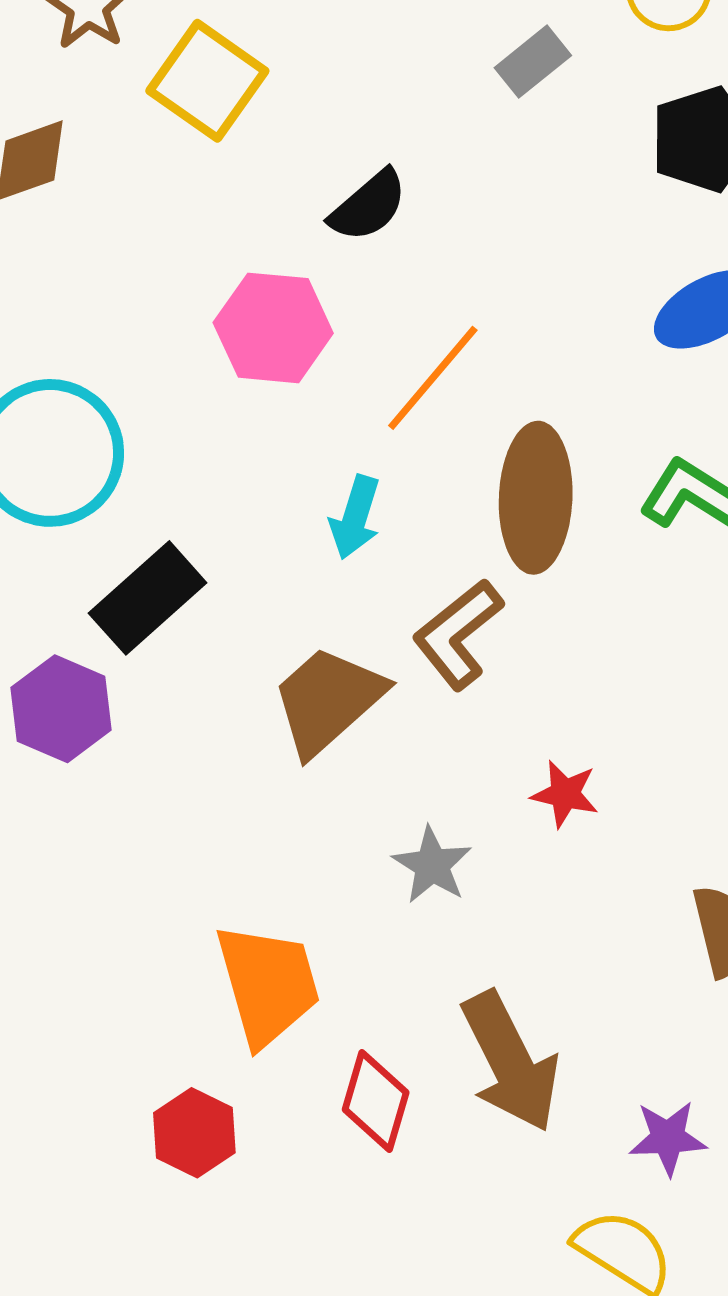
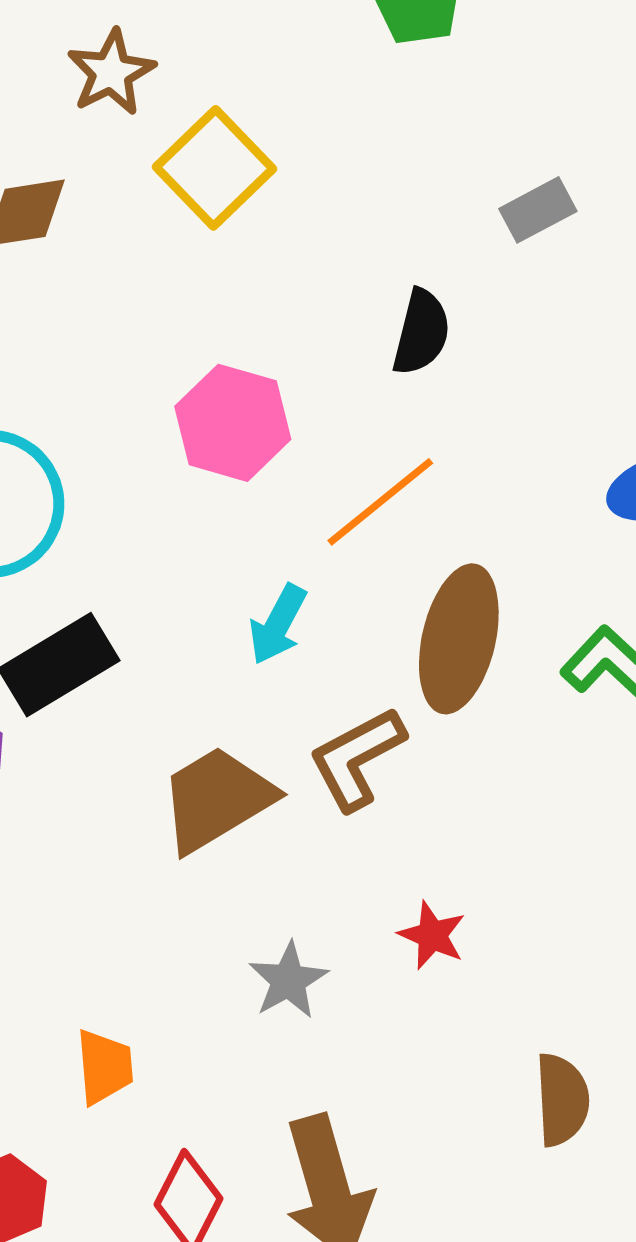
black semicircle: (368, 206) -> (421, 332), moved, turned -46
orange trapezoid: (268, 984) -> (105, 1067), size x0.6

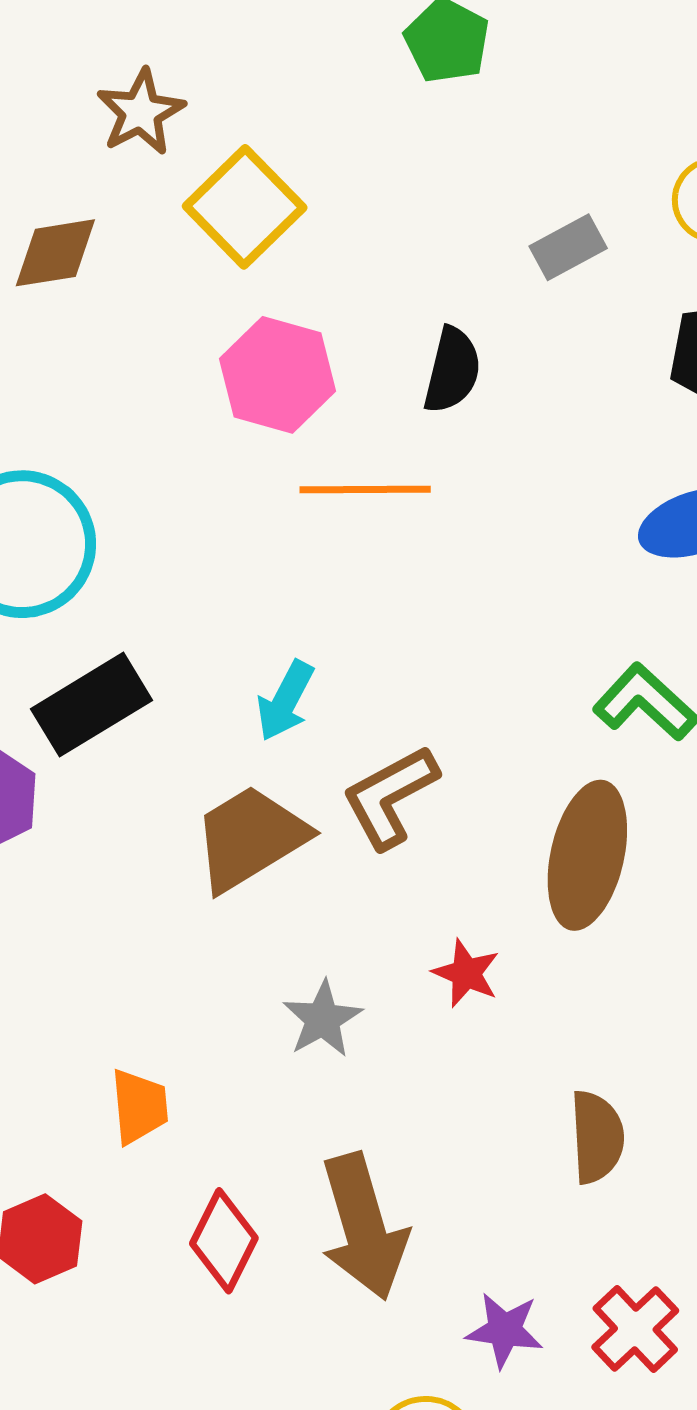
pink hexagon: (233, 423) -> (277, 375), moved
orange line: (380, 502) -> (365, 489), moved, turned 39
cyan arrow: (278, 624) -> (285, 701), moved
brown ellipse: (459, 639) -> (587, 855), moved

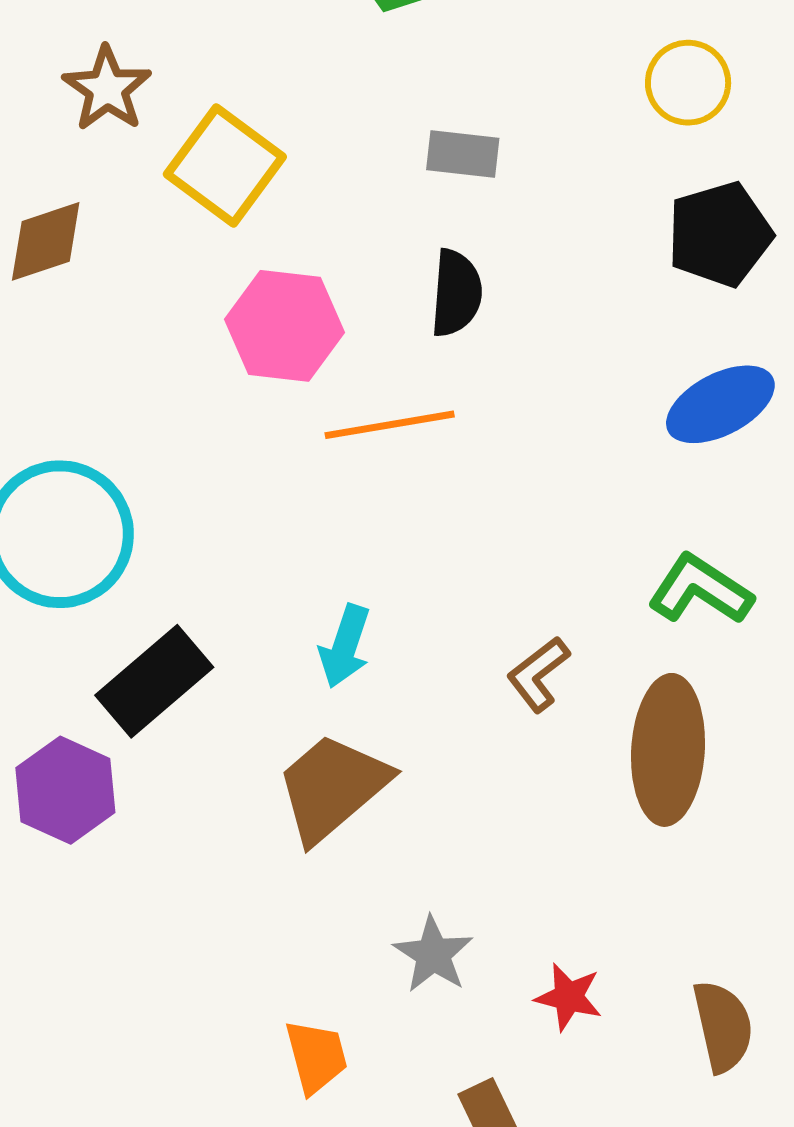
gray rectangle: (568, 247) -> (463, 154), moved, turned 44
brown L-shape: (390, 797) -> (538, 674), moved, size x0.7
red star: (466, 973) -> (569, 997), moved
orange trapezoid: (139, 1106) -> (316, 1057), moved

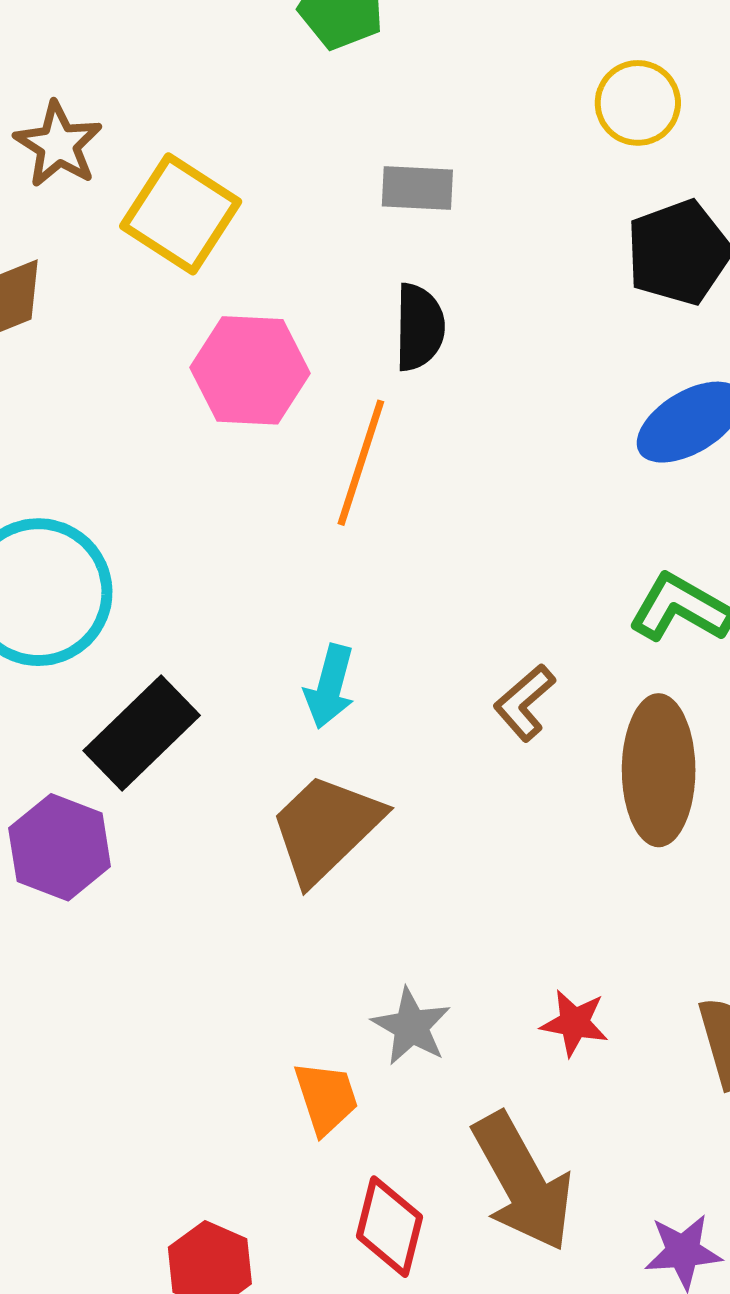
orange line: (390, 425) -> (361, 463), turned -59
gray star: (433, 954) -> (411, 1027), moved

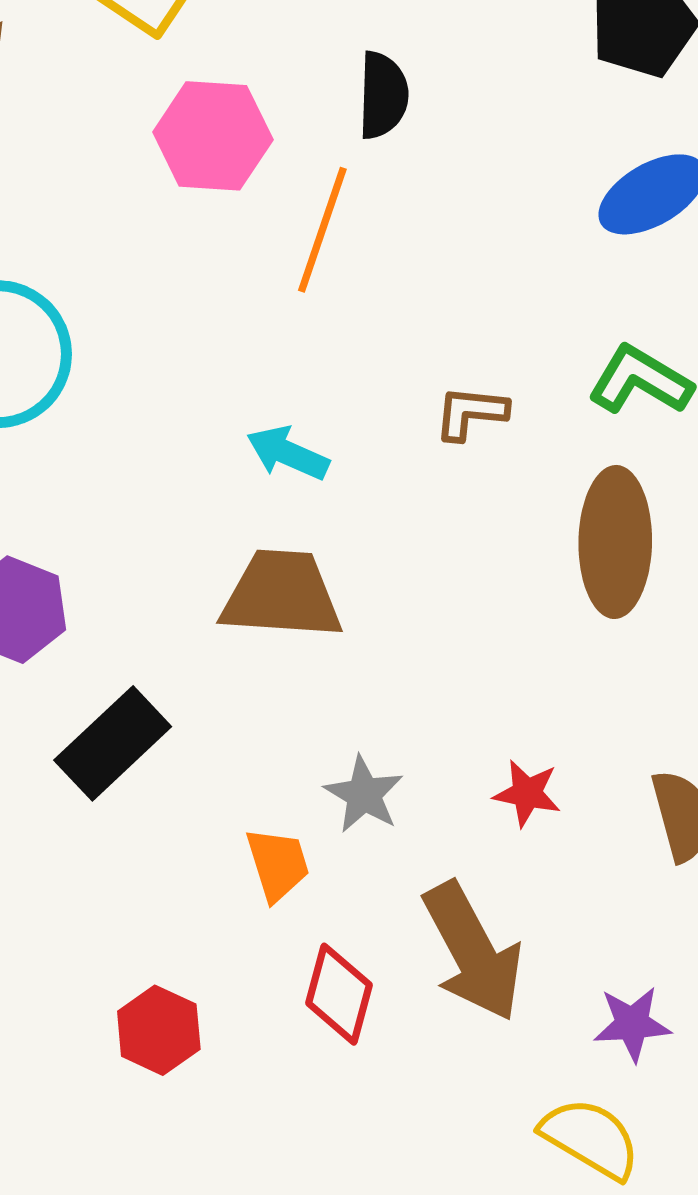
cyan arrow: (330, 686) -> (288, 453), turned 98
brown L-shape: (524, 703) -> (471, 413), moved, turned 46
black rectangle: (142, 733) -> (113, 743), moved
brown trapezoid: (326, 828) -> (282, 595), turned 47

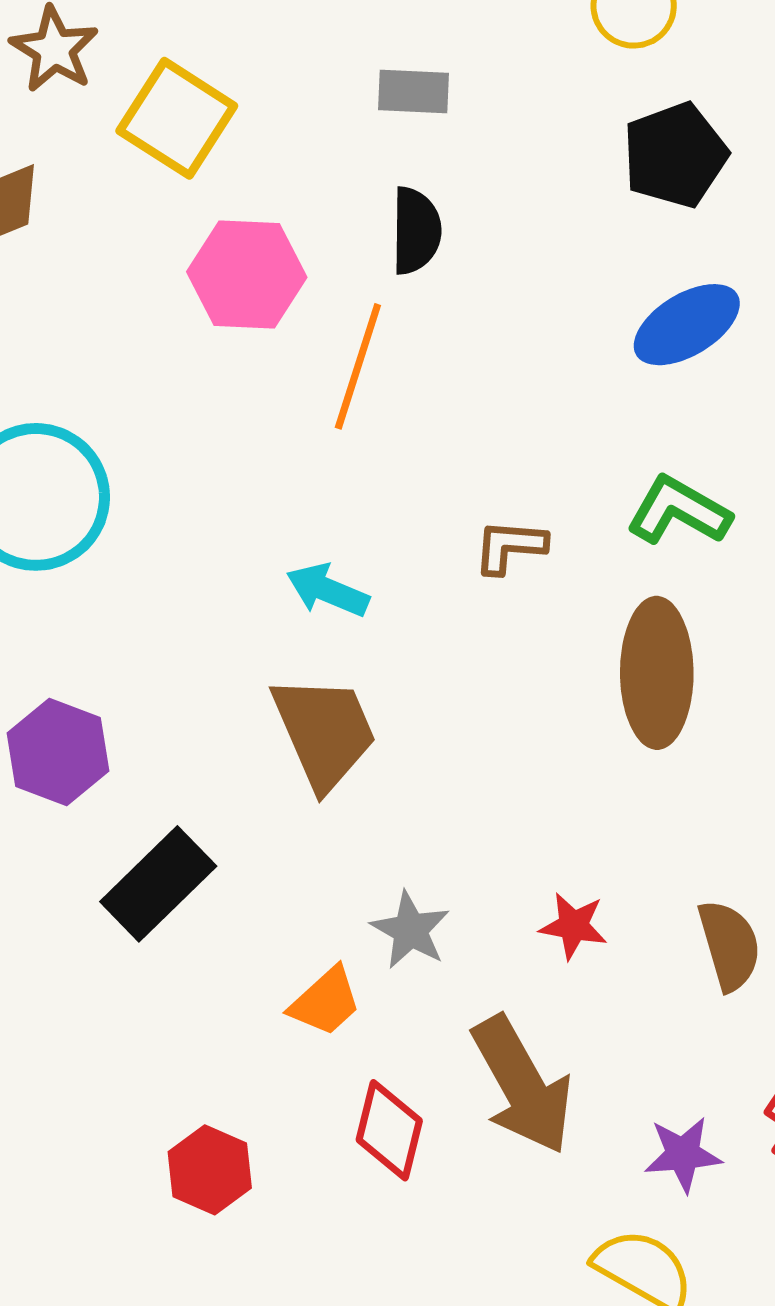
brown trapezoid: (282, 595) -> (324, 732), turned 64
orange trapezoid: (278, 864) -> (325, 1002), turned 66

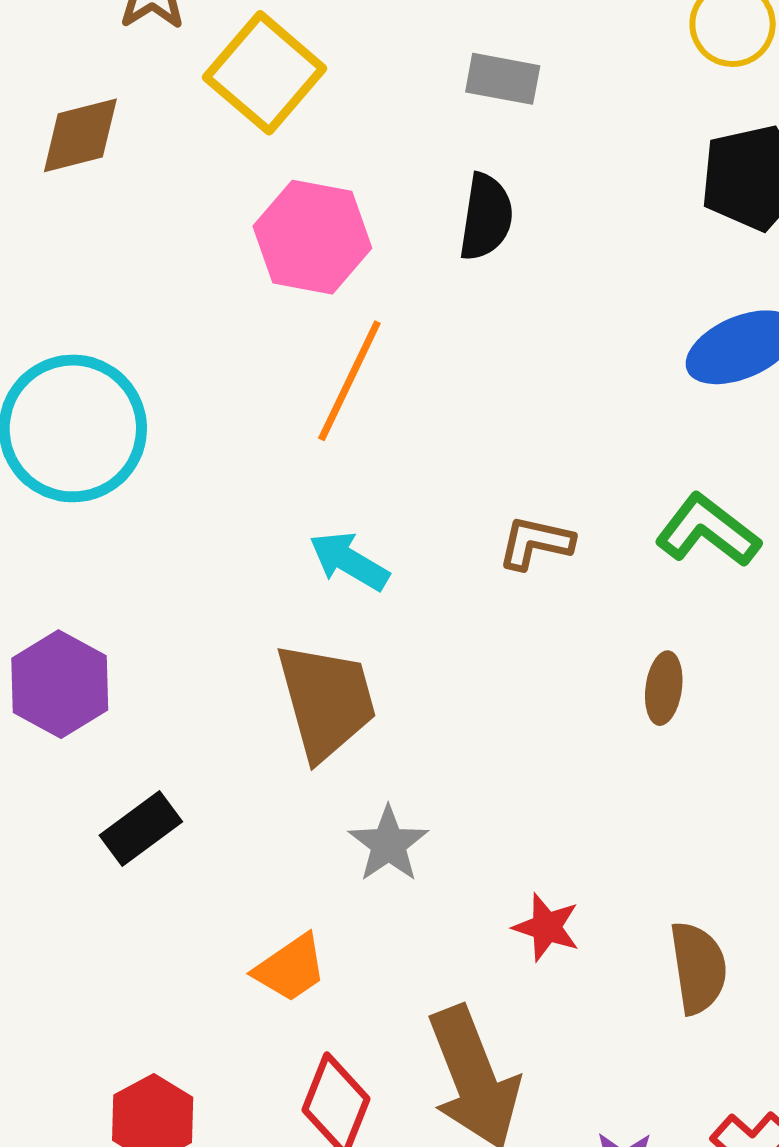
orange line: (358, 366) -> (349, 381), moved
brown ellipse: (657, 673) -> (664, 688), size x0.5
black rectangle: (158, 884) -> (141, 829), size x0.7
gray star: (410, 930) -> (388, 844), moved

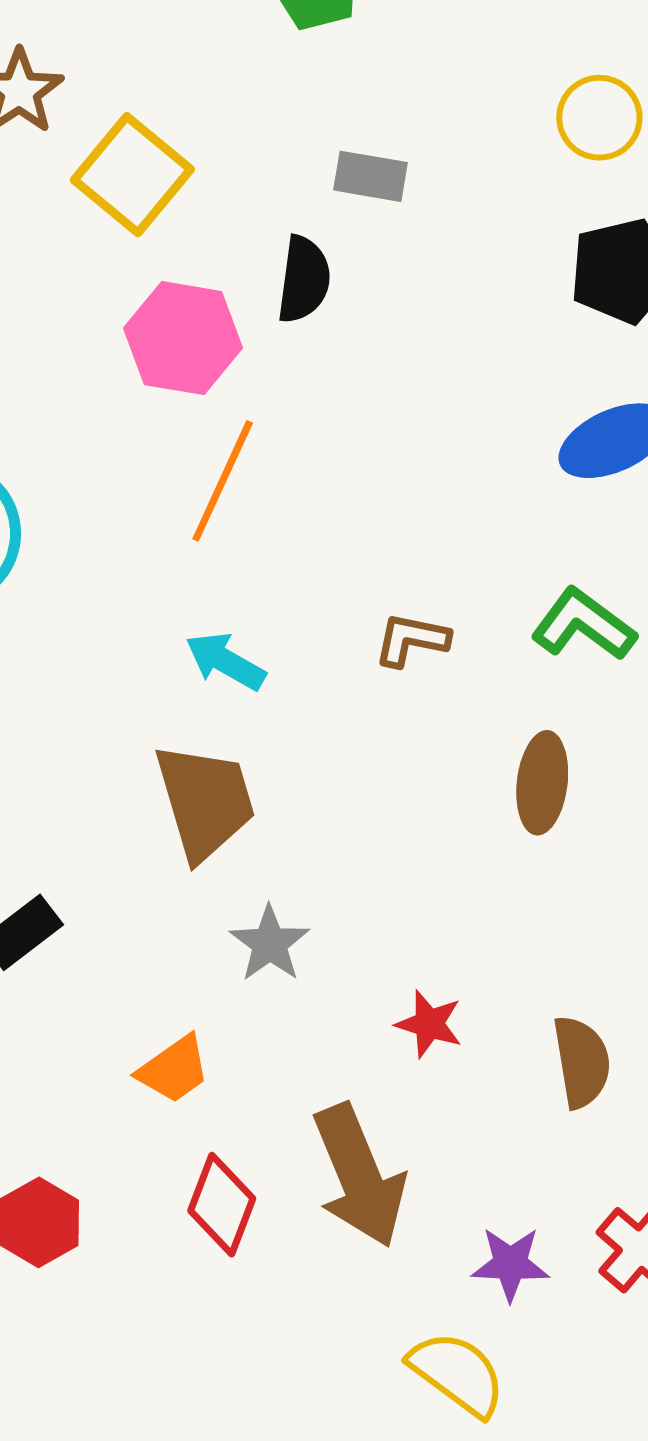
black semicircle: (486, 217) -> (304, 279), moved
brown ellipse: (664, 688) -> (542, 783), size x1.4

